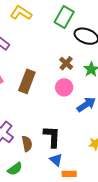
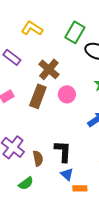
brown cross: (66, 63) -> (49, 69), moved, size x1.5
pink circle: (64, 87) -> (67, 94), moved

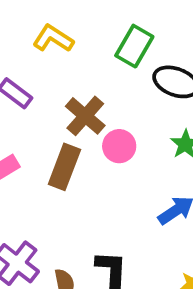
pink circle: (67, 94) -> (119, 146), moved

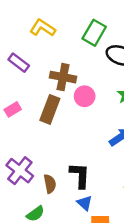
brown cross: (85, 116) -> (63, 77), turned -30

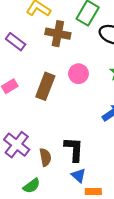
brown cross: (63, 77) -> (58, 34), moved

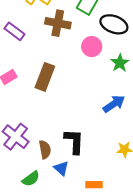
pink circle: (78, 74) -> (92, 47), moved
blue triangle: (78, 176) -> (61, 168), moved

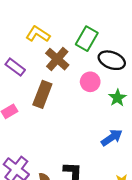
brown cross: (58, 23) -> (57, 59), turned 30
brown rectangle: (45, 77) -> (42, 94), moved

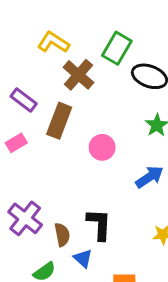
purple rectangle: (15, 67) -> (24, 100), moved
pink circle: (90, 82) -> (102, 147), moved

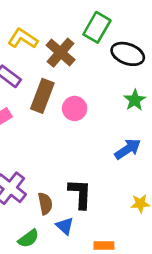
yellow L-shape: (53, 42) -> (23, 39), moved
pink circle: (102, 147) -> (75, 108), moved

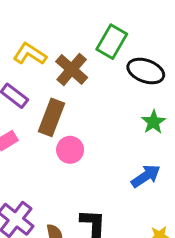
pink circle: (75, 108) -> (70, 150), moved

